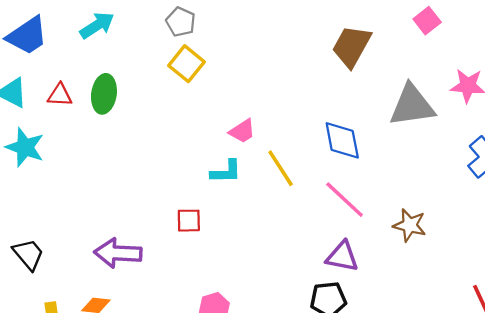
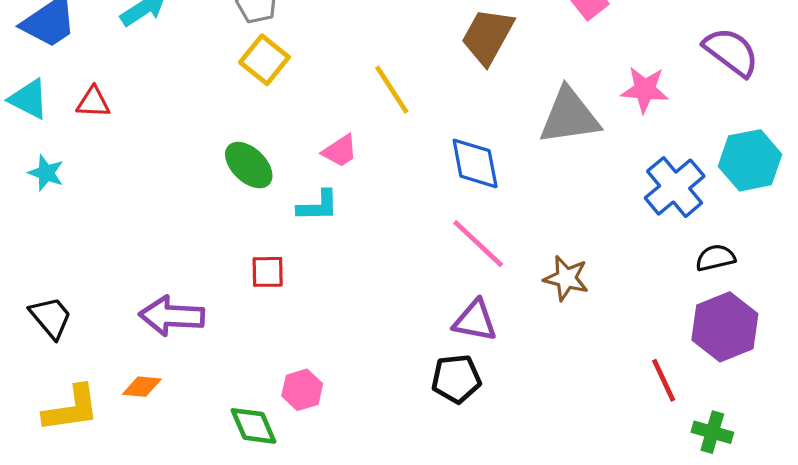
green ellipse: (104, 94) -> (249, 165), moved, turned -54
cyan star: (25, 147) -> (46, 173), size x0.7
yellow line: (281, 168) -> (392, 90), moved

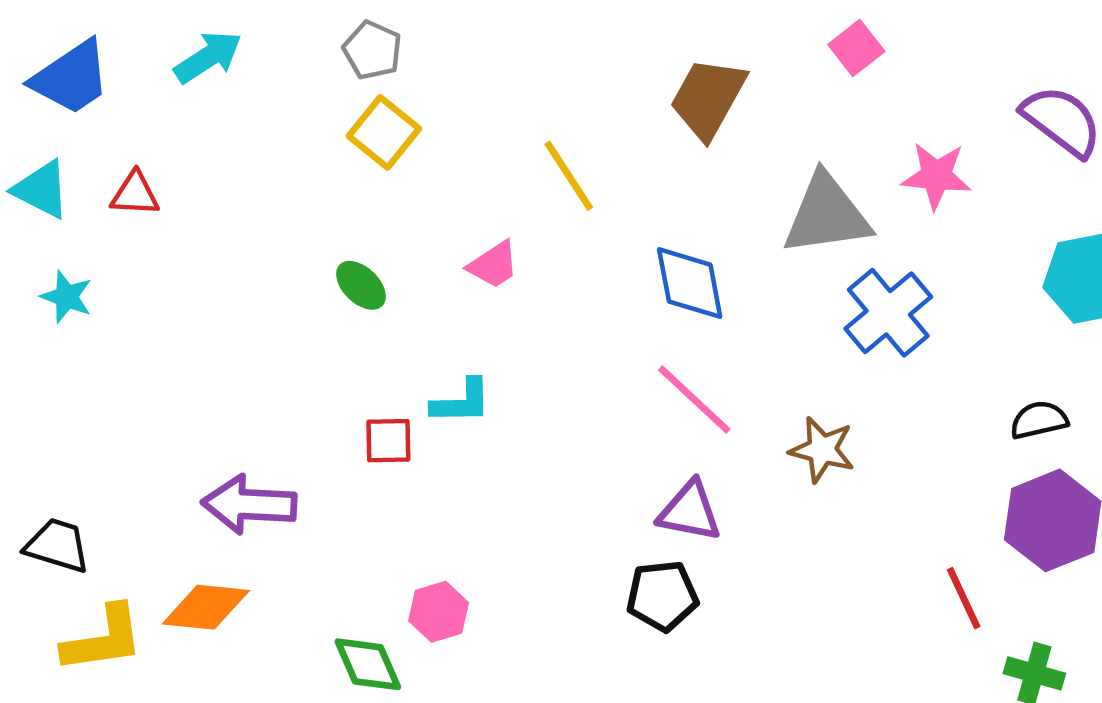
green ellipse: (249, 165) -> (361, 285), size x0.7
blue cross: (675, 187) -> (888, 313), moved
cyan L-shape: (318, 206) -> (461, 402), moved
black trapezoid: (51, 317) -> (57, 546), moved, turned -33
orange diamond: (142, 387) -> (206, 607), size x1.5

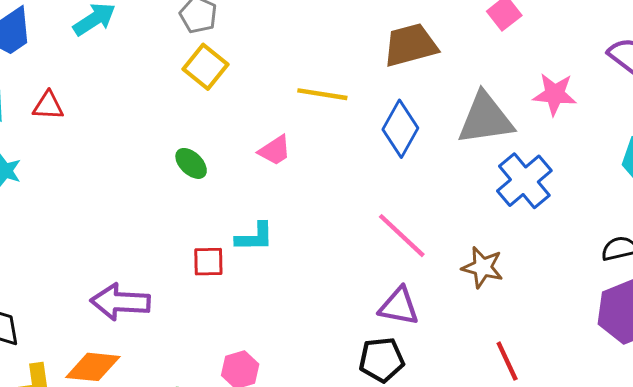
brown trapezoid: (708, 98) -> (410, 45), turned 46
yellow line: (569, 176) -> (322, 94), turned -48
blue diamond: (690, 283) -> (400, 129), moved, turned 40
red line: (964, 598) -> (507, 361), moved

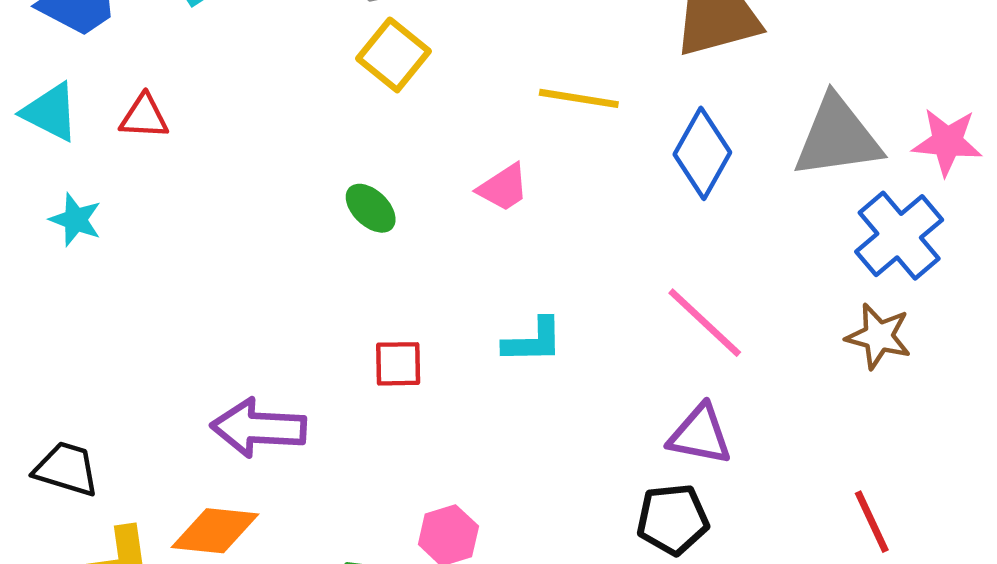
pink star: (555, 94) -> (947, 142), moved
cyan L-shape: (255, 237) -> (533, 341), moved
brown star: (483, 267) -> (879, 336), moved

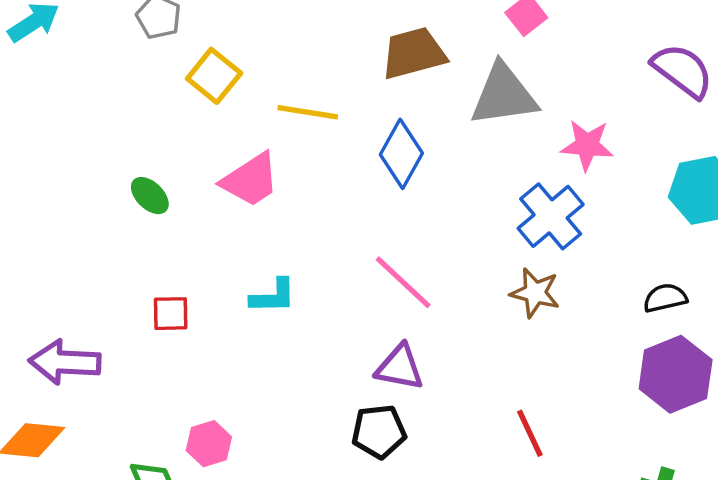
yellow square: (394, 55) -> (214, 76), moved
gray triangle: (837, 137) -> (504, 95), moved
pink trapezoid: (503, 188) -> (250, 180), size x1.5

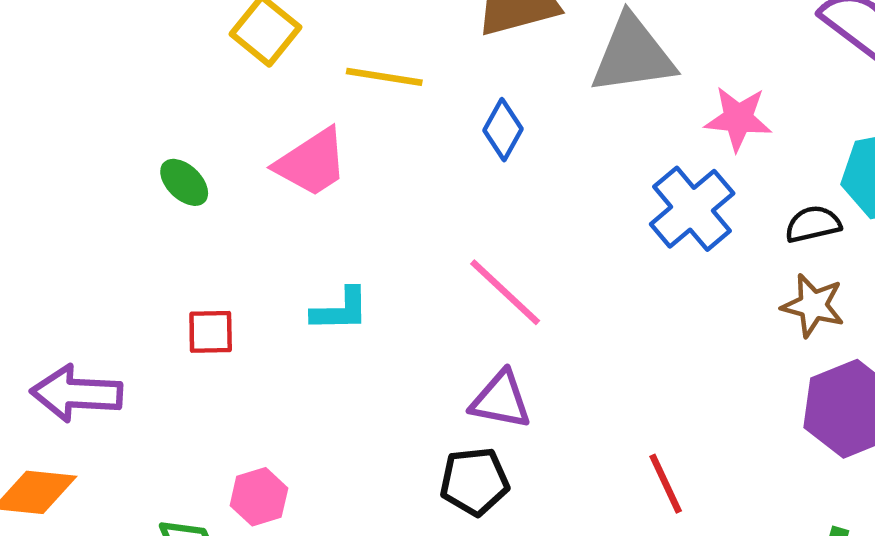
blue diamond: (401, 154) -> (503, 130), size x0.7
brown star: (535, 293) -> (813, 305), moved
black semicircle: (665, 298) -> (813, 224), moved

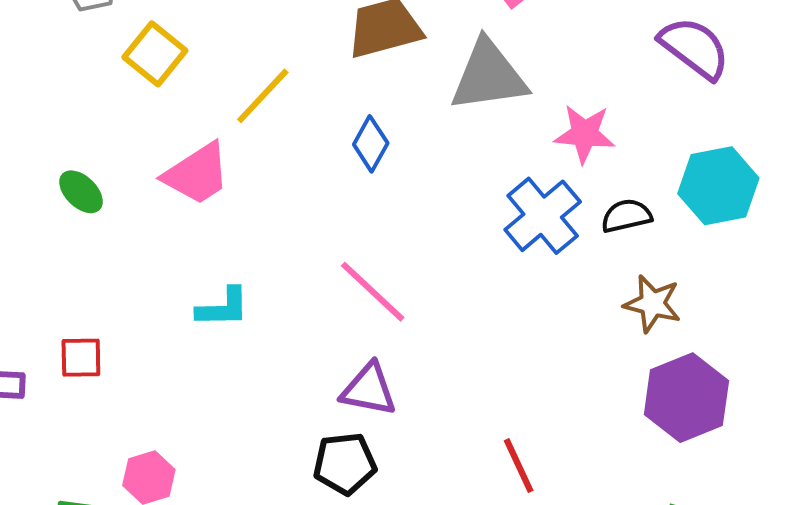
yellow line: (384, 77) -> (263, 96), turned -56
black semicircle: (813, 224) -> (626, 216), moved
red square: (211, 332) -> (81, 358), moved

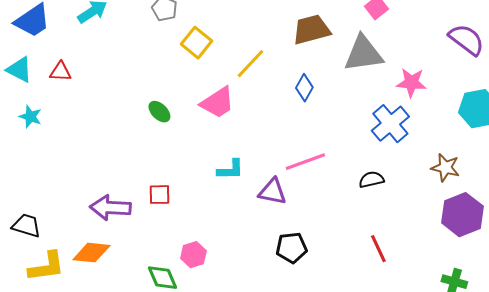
black semicircle: (626, 216) -> (371, 180), moved
pink line: (373, 292) -> (305, 162), turned -63
purple triangle: (369, 390) -> (272, 192), moved

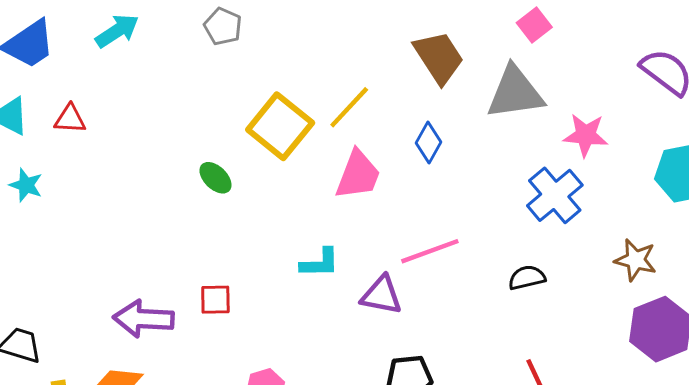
brown trapezoid: (311, 30) -> (439, 57), turned 72
yellow square: (196, 43) -> (280, 126), moved, size x1.4
pink trapezoid: (217, 103) -> (358, 175), moved, turned -36

